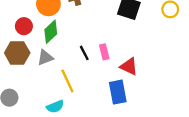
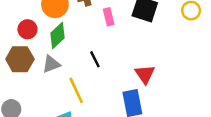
pink rectangle: (104, 52) -> (109, 17), moved
red triangle: (129, 66) -> (145, 74), turned 30

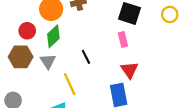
pink rectangle: (109, 17) -> (123, 39), moved
gray triangle: (51, 64) -> (48, 61), turned -42

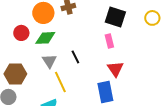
green diamond: (53, 36) -> (45, 38), turned 40
brown hexagon: (21, 57) -> (15, 74), moved
gray triangle: (48, 61) -> (49, 61), moved

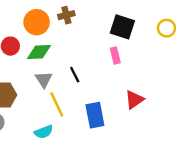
red triangle: (115, 69) -> (134, 100), moved, turned 30
blue rectangle: (105, 92) -> (95, 115), moved

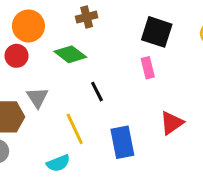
orange circle: (37, 22) -> (28, 26), moved
green diamond: (39, 52) -> (70, 54), moved, turned 40
gray triangle: (44, 79) -> (37, 98), moved

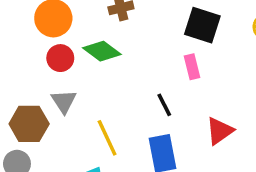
red circle: (17, 56) -> (60, 58), moved
black line: (97, 92) -> (164, 105), moved

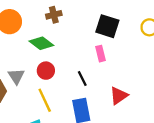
red circle: (60, 58) -> (46, 71), moved

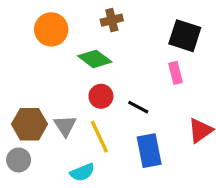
gray triangle: (16, 76) -> (65, 126), moved
black line: (82, 79) -> (138, 107), moved, turned -35

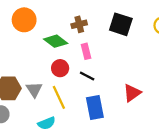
brown cross: (112, 20) -> (79, 24), moved
pink rectangle: (176, 73) -> (86, 51), moved

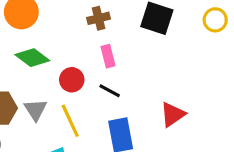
green diamond: (56, 41) -> (32, 58), moved

